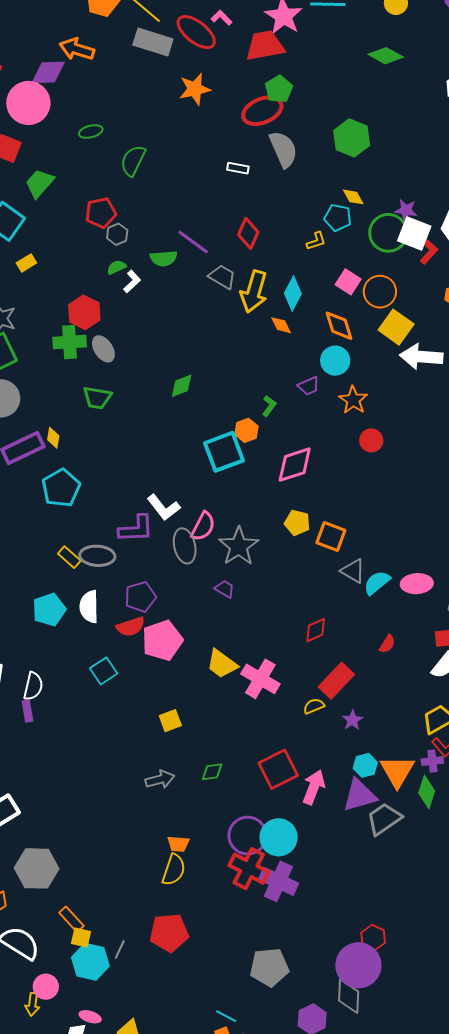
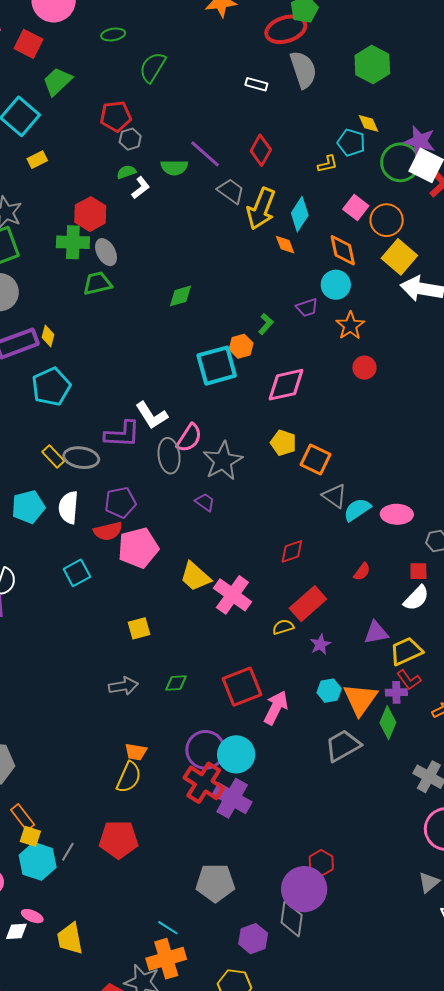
purple star: (406, 210) -> (420, 141), size x1.4
green trapezoid: (97, 398) -> (97, 283), moved, turned 152
purple triangle: (360, 795) -> (376, 633), moved, size x0.7

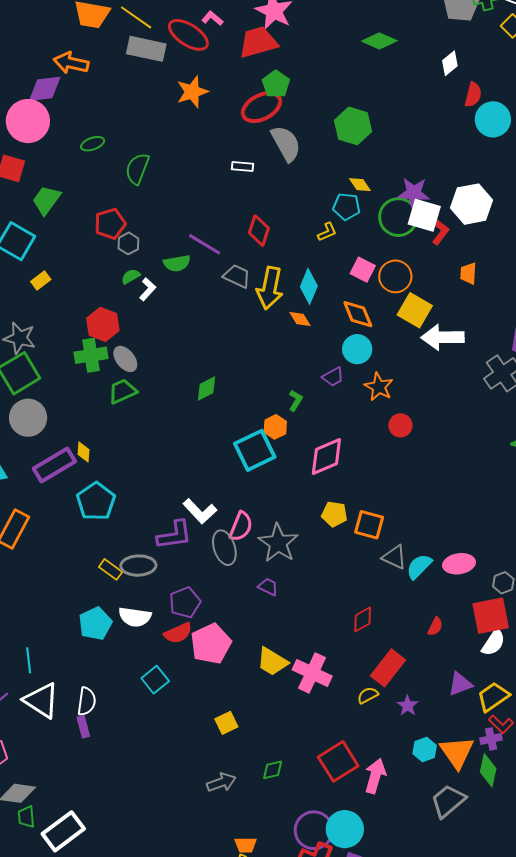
white semicircle: (68, 507) -> (135, 617), turned -76
red square: (418, 571) -> (491, 616), size x2.0

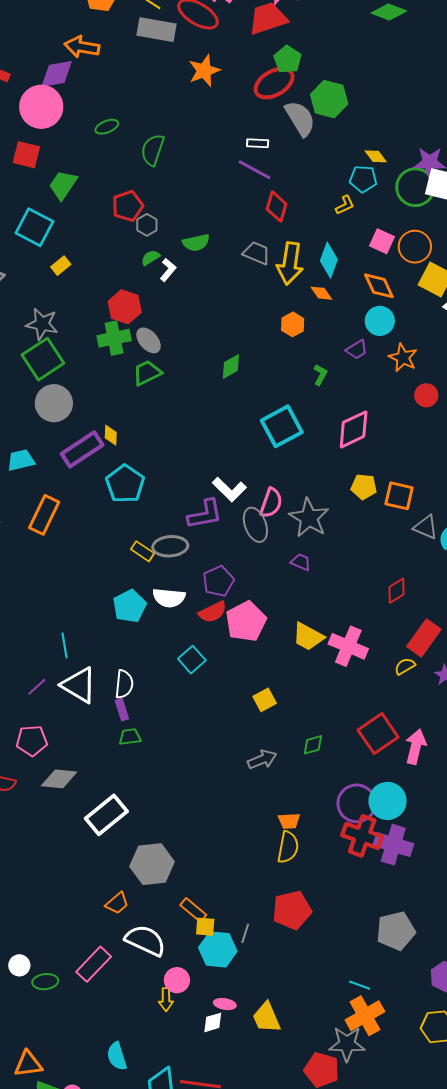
green hexagon: (353, 126) -> (329, 99), moved
purple line: (205, 244) -> (254, 170), moved
orange hexagon: (275, 427) -> (293, 324), moved
green trapezoid: (26, 817) -> (130, 737), moved, turned 90

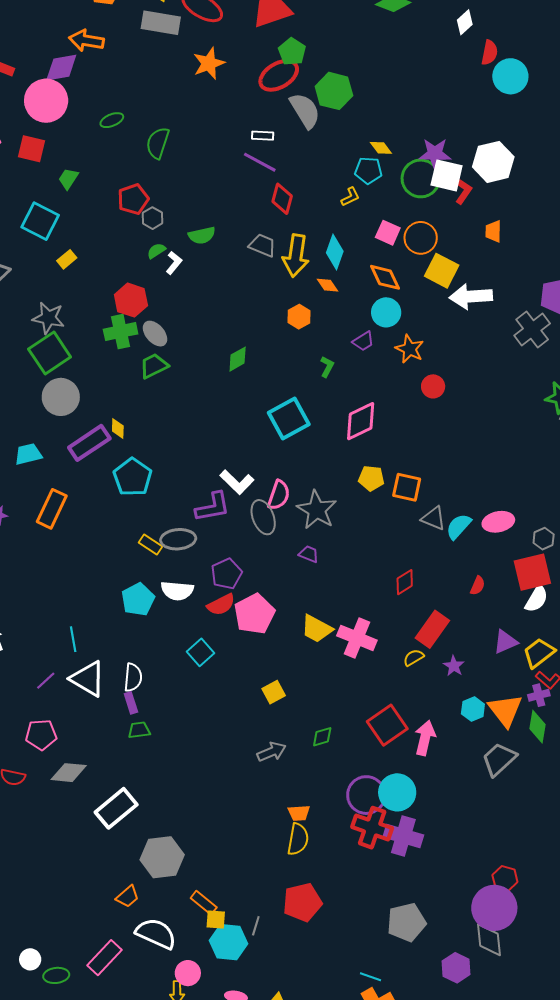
green trapezoid: (63, 185) -> (68, 179), size x0.7

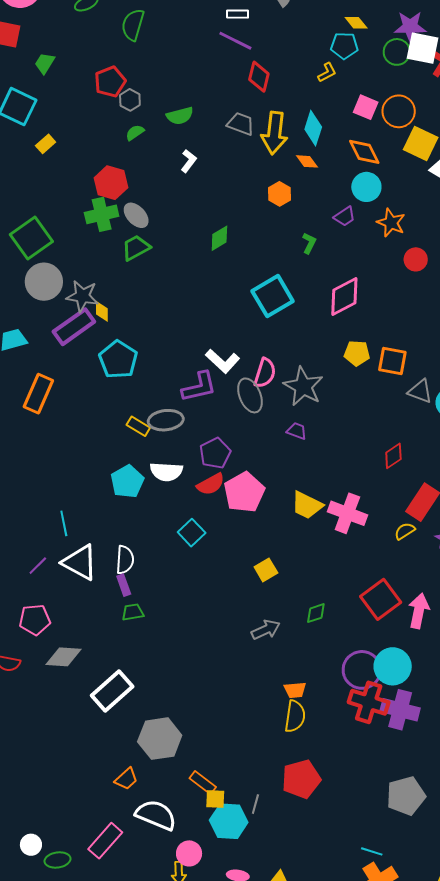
green circle: (421, 178) -> (397, 52), size x0.7
white L-shape: (174, 263) -> (189, 161), moved
gray star: (48, 318) -> (82, 296), moved

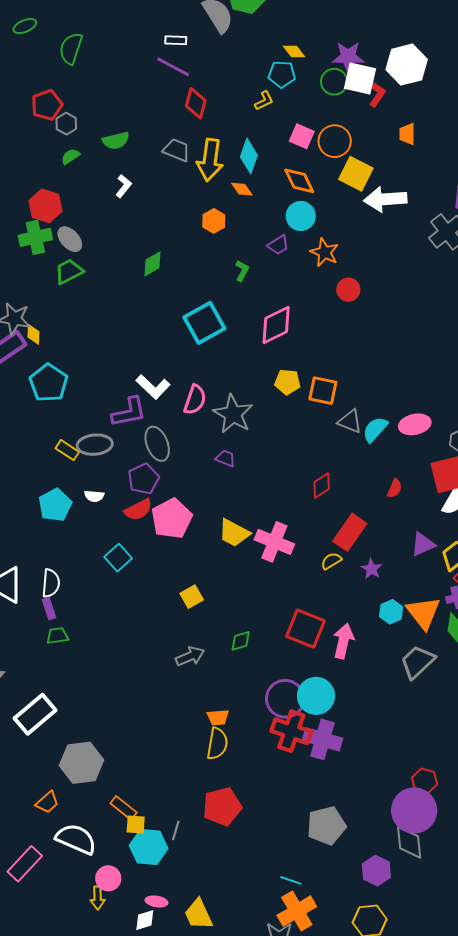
gray ellipse: (250, 395) -> (157, 444), moved
white semicircle: (166, 472) -> (94, 496), size x0.6
red square: (381, 599) -> (306, 629), turned -33

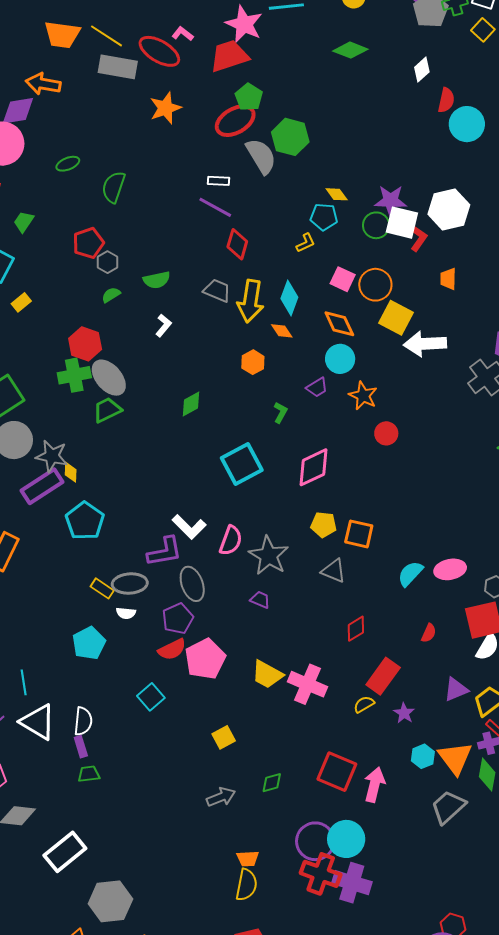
gray ellipse: (70, 239) -> (109, 378), size x1.4
gray triangle: (350, 421) -> (334, 571), moved
white semicircle: (94, 496) -> (126, 613), moved

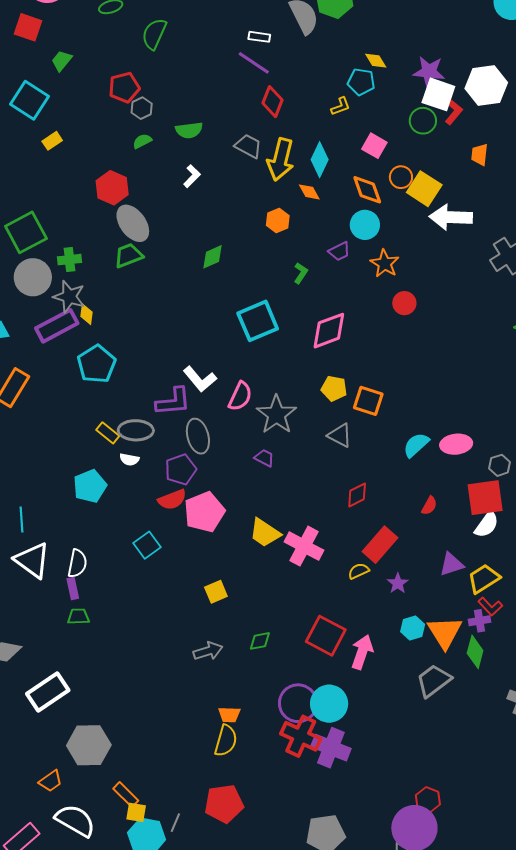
green circle: (376, 225) -> (423, 121), moved
orange circle: (375, 285) -> (401, 177), moved, size x0.7
green cross: (74, 375) -> (69, 260), moved, size x0.7

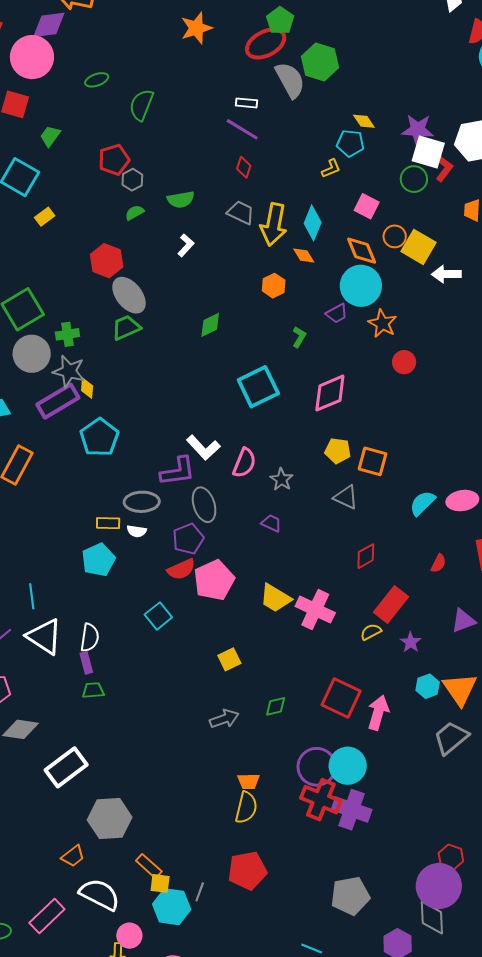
red diamond: (273, 102) -> (244, 167), moved, size x0.7
white arrow: (451, 217) -> (446, 274), size x0.7
cyan circle: (365, 225) -> (361, 286), size x1.4
gray star: (277, 415) -> (282, 479), size x0.6
yellow rectangle: (108, 433) -> (108, 523), moved, turned -35

